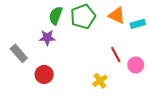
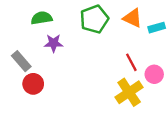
green semicircle: (56, 15) -> (42, 18), moved, turned 60
red circle: (44, 74) -> (33, 84), moved
yellow cross: (100, 81) -> (129, 92), moved, size x1.6

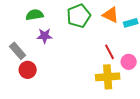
yellow cross: (129, 92) -> (108, 77), turned 30

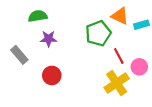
green pentagon: (79, 16) -> (98, 33), moved
red circle: (28, 70) -> (52, 75), moved
yellow cross: (108, 77) -> (117, 83), turned -30

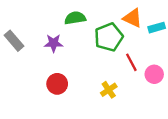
green semicircle: (38, 16) -> (75, 18), moved
gray rectangle: (19, 55) -> (14, 41), moved
yellow cross: (117, 83) -> (109, 90), moved, size x0.6

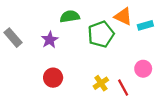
purple star: (54, 43) -> (50, 40), turned -30
red line: (131, 62) -> (123, 88), moved

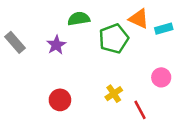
red circle: (53, 78) -> (60, 100), moved
red line: (123, 88) -> (140, 110), moved

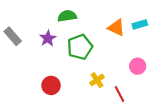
orange triangle: (139, 19) -> (116, 28), moved
green pentagon: (114, 39) -> (80, 47), moved

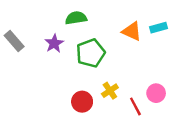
pink circle: (138, 66) -> (156, 93), moved
red circle: (51, 85) -> (82, 102), moved

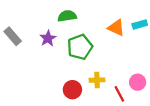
yellow cross: (110, 91) -> (97, 80), turned 32

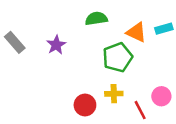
green semicircle: (67, 16) -> (96, 19), moved
green pentagon: (80, 47) -> (118, 57), moved

